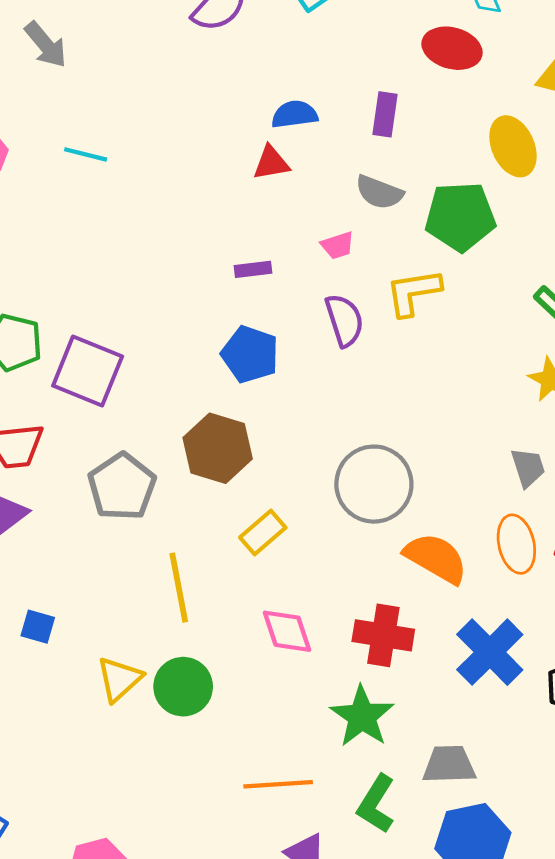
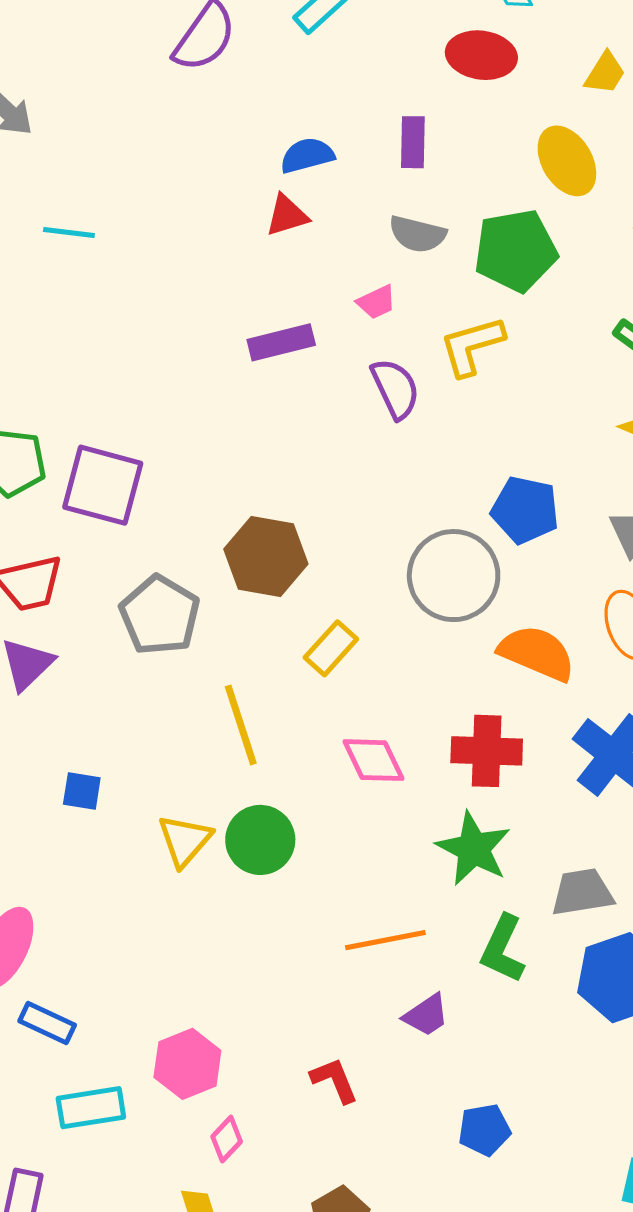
purple rectangle: (253, 269) -> (281, 342), size x1.5
blue pentagon: (250, 354) -> (525, 510), moved

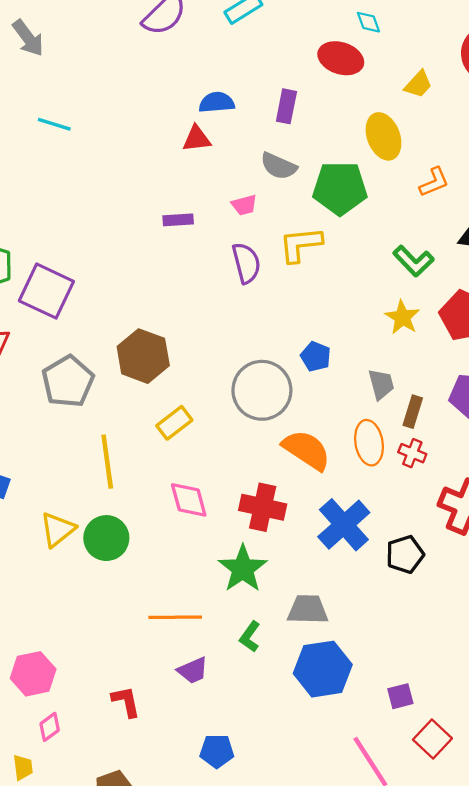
purple rectangle: (281, 342) -> (178, 220), size x0.7
blue pentagon: (525, 510) -> (316, 356), size x0.7
green L-shape: (503, 949) -> (250, 637), size x0.7

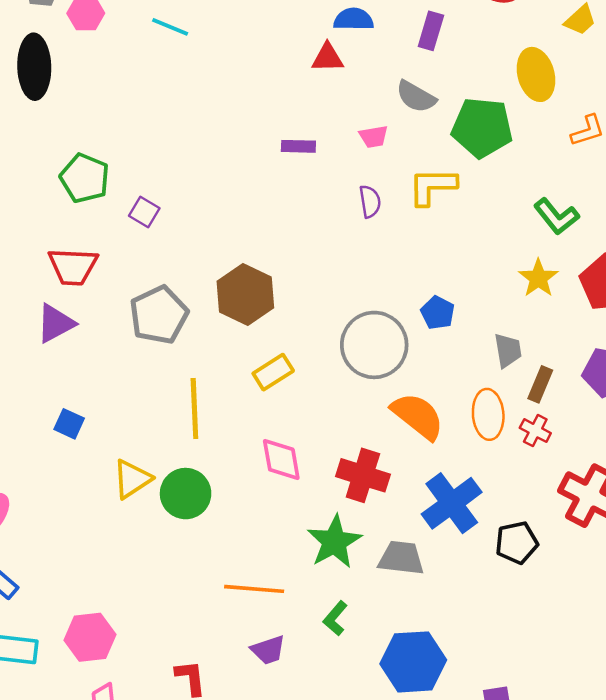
purple semicircle: (246, 263) -> (370, 201), size x0.7
purple square: (46, 291) -> (144, 212), size x0.5
gray trapezoid: (308, 609) -> (401, 558), moved

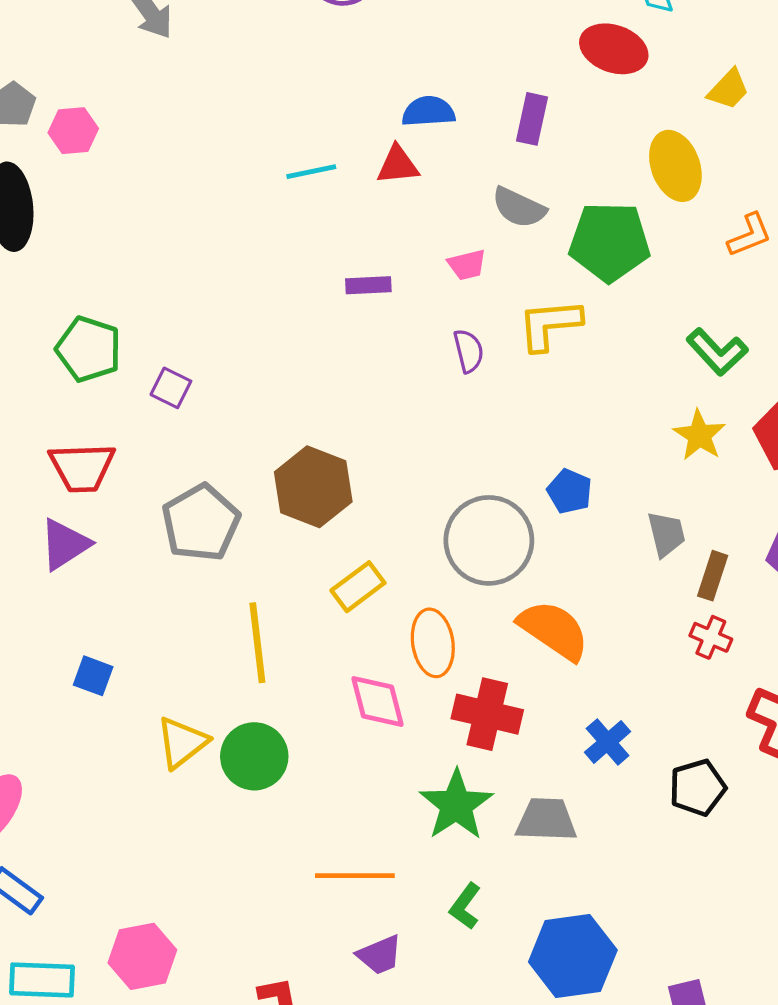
cyan line: (170, 27) -> (311, 172), moved, turned -30
orange ellipse: (488, 414) -> (433, 643), moved
blue cross: (452, 503) -> (608, 742), size x0.6

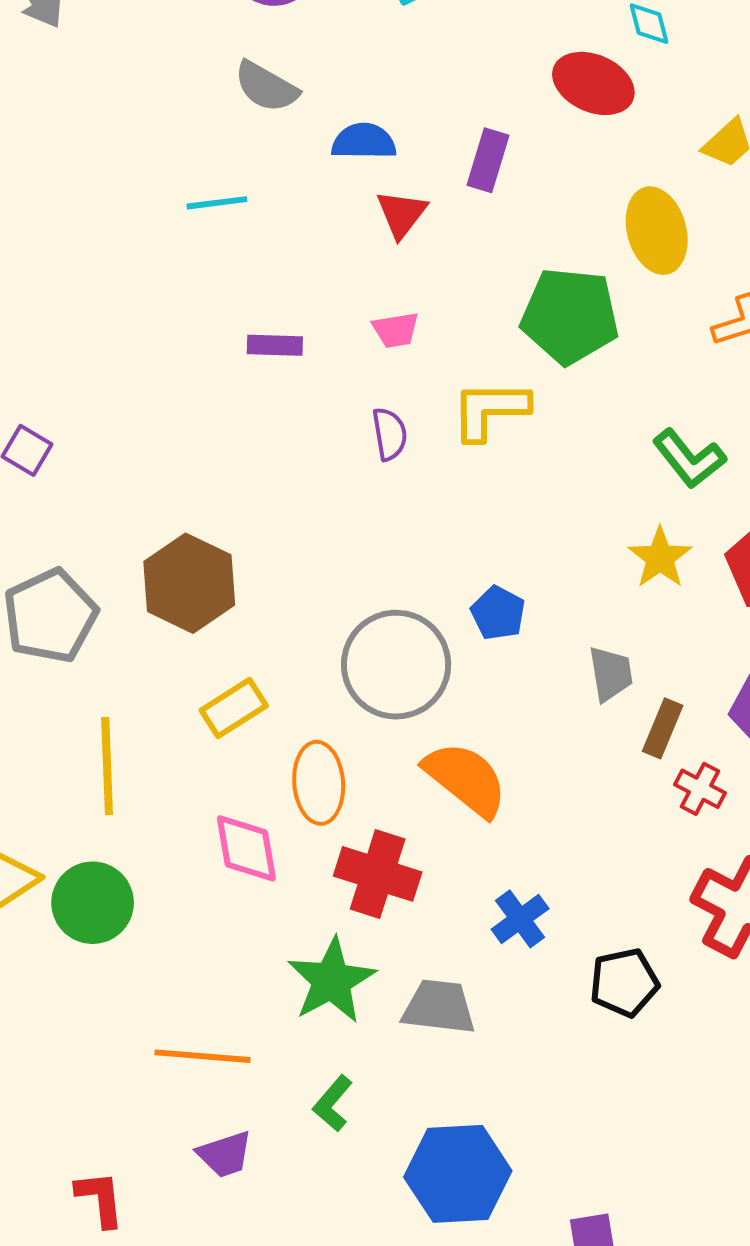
red triangle: (398, 165) -> (402, 214), moved, turned -51
gray semicircle: (519, 208) -> (266, 87), moved
red cross: (711, 637) -> (700, 789), moved

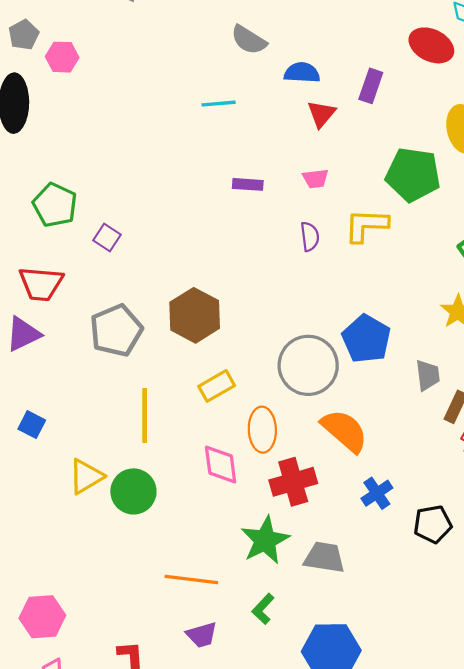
blue pentagon: (498, 613) -> (366, 339), size x1.6
red cross: (378, 874) -> (293, 482), turned -36
blue cross: (520, 919) -> (377, 493), moved
black pentagon: (624, 983) -> (433, 524), moved

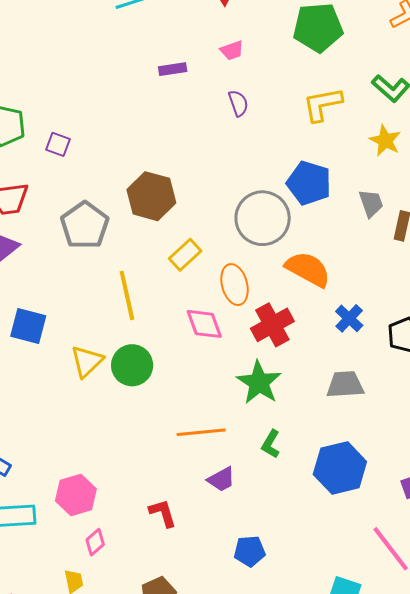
yellow L-shape: (366, 225) -> (322, 104), moved
blue square: (32, 425) -> (28, 326), size x1.5
gray trapezoid: (324, 557) -> (345, 385), moved

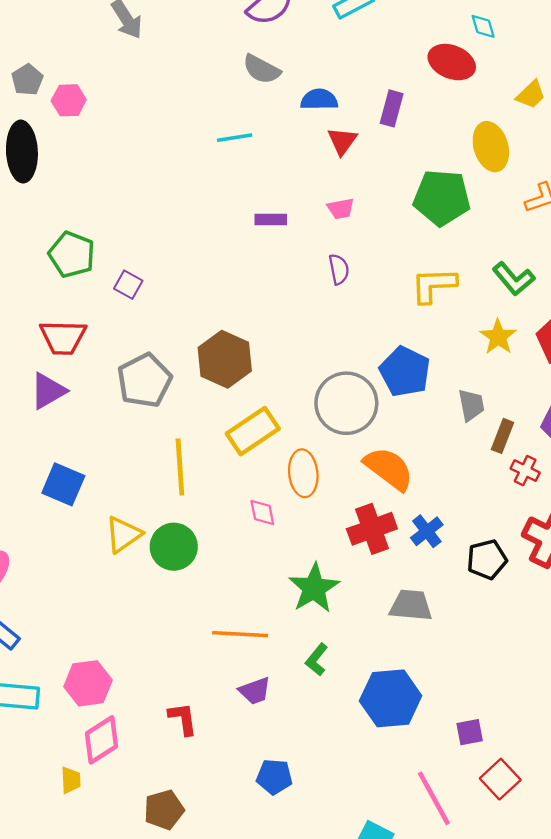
yellow rectangle: (185, 255) -> (253, 431), size x1.4
pink diamond: (204, 324) -> (262, 513), size x0.7
red cross: (272, 325) -> (372, 529), moved
pink diamond: (95, 542) -> (101, 740), size x1.6

